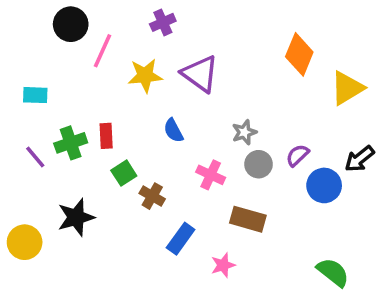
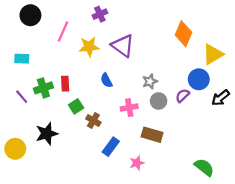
black circle: (71, 24) -> (30, 15), moved
pink cross: (211, 175) -> (129, 108), turned -35
blue circle: (324, 185) -> (199, 79), moved

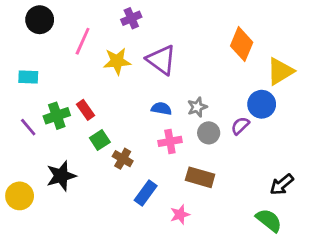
blue semicircle: (106, 80) -> (161, 109), moved, turned 128
red rectangle: (65, 84) -> (85, 110), turned -32
black arrow: (220, 98) -> (282, 184), moved

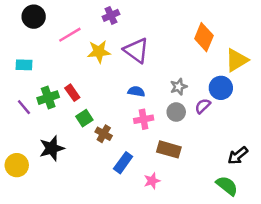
pink line: (83, 41) -> (70, 35), turned 35
gray star: (197, 107) -> (179, 87), moved

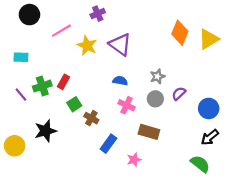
yellow star: (99, 52) -> (87, 46), turned 30
yellow triangle: (237, 60) -> (209, 39), moved
blue circle: (221, 88) -> (209, 108), moved
red rectangle: (72, 93) -> (64, 82), turned 64
pink cross: (144, 119) -> (127, 105), turned 35

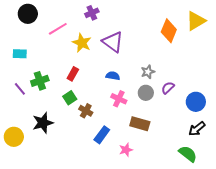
yellow triangle: (209, 39) -> (196, 21), moved
red rectangle: (64, 82) -> (73, 74), moved

